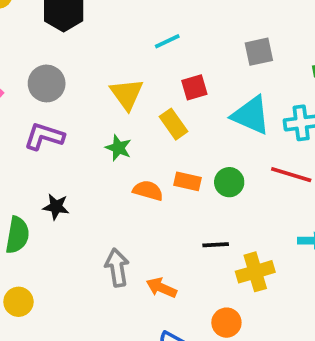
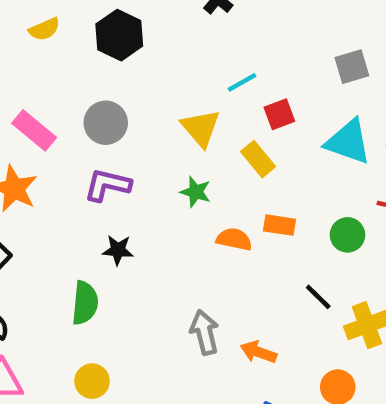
cyan line: (167, 41) -> (242, 82), moved
green circle: (229, 182) -> (347, 235), moved
black star: (56, 207) -> (118, 250), moved
black line: (216, 245) -> (318, 297), turned 52

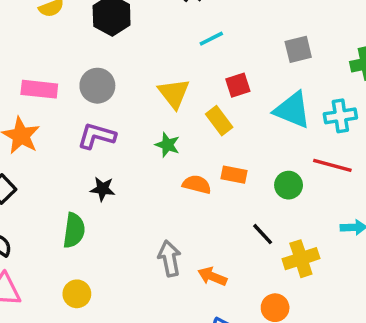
cyan line: (242, 82) -> (211, 39), moved
pink rectangle: (34, 130) -> (39, 89), turned -36

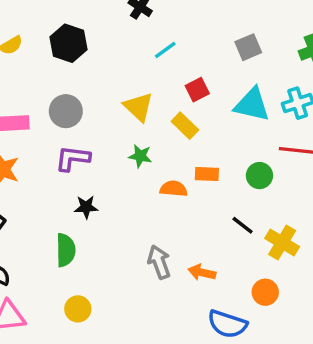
yellow cross: (301, 259) -> (282, 243), turned -32

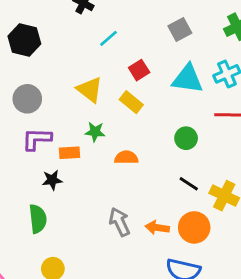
orange rectangle: (207, 174) -> (69, 153), moved
green circle: (259, 176) -> (186, 138), moved
orange circle: (265, 292) -> (194, 227), moved, size x1.4

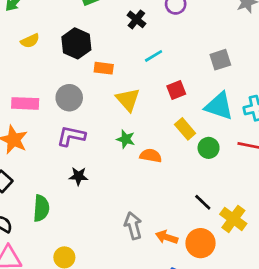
yellow rectangle: (131, 102) -> (185, 129), moved
green circle: (186, 138) -> (209, 148), moved
orange rectangle: (69, 153) -> (104, 68), moved
orange semicircle: (126, 157) -> (151, 156), moved
green semicircle: (38, 219) -> (41, 208), moved

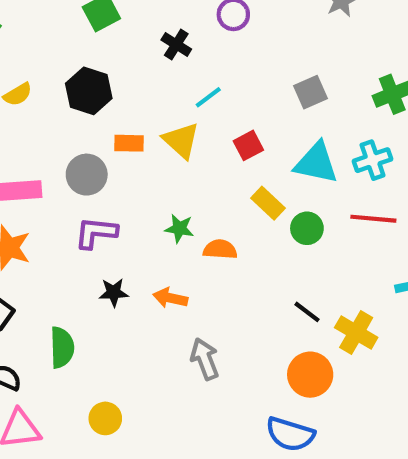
orange rectangle: (104, 68) -> (129, 143), moved
yellow triangle: (128, 100) -> (181, 141), moved
orange arrow: (167, 237) -> (170, 298), moved

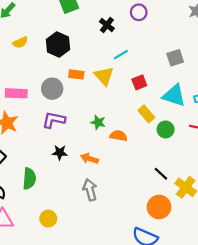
gray arrow: (205, 359) -> (90, 190), moved

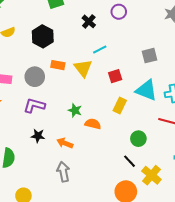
yellow rectangle: (146, 114) -> (120, 105), turned 63
green circle: (166, 129) -> (138, 139), moved

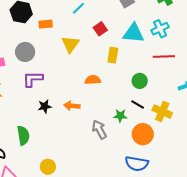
orange rectangle: (58, 65) -> (46, 24), moved
yellow triangle: (83, 68) -> (70, 44), moved, turned 30
green star: (75, 110) -> (120, 116), moved
gray arrow: (63, 172) -> (99, 129), moved

